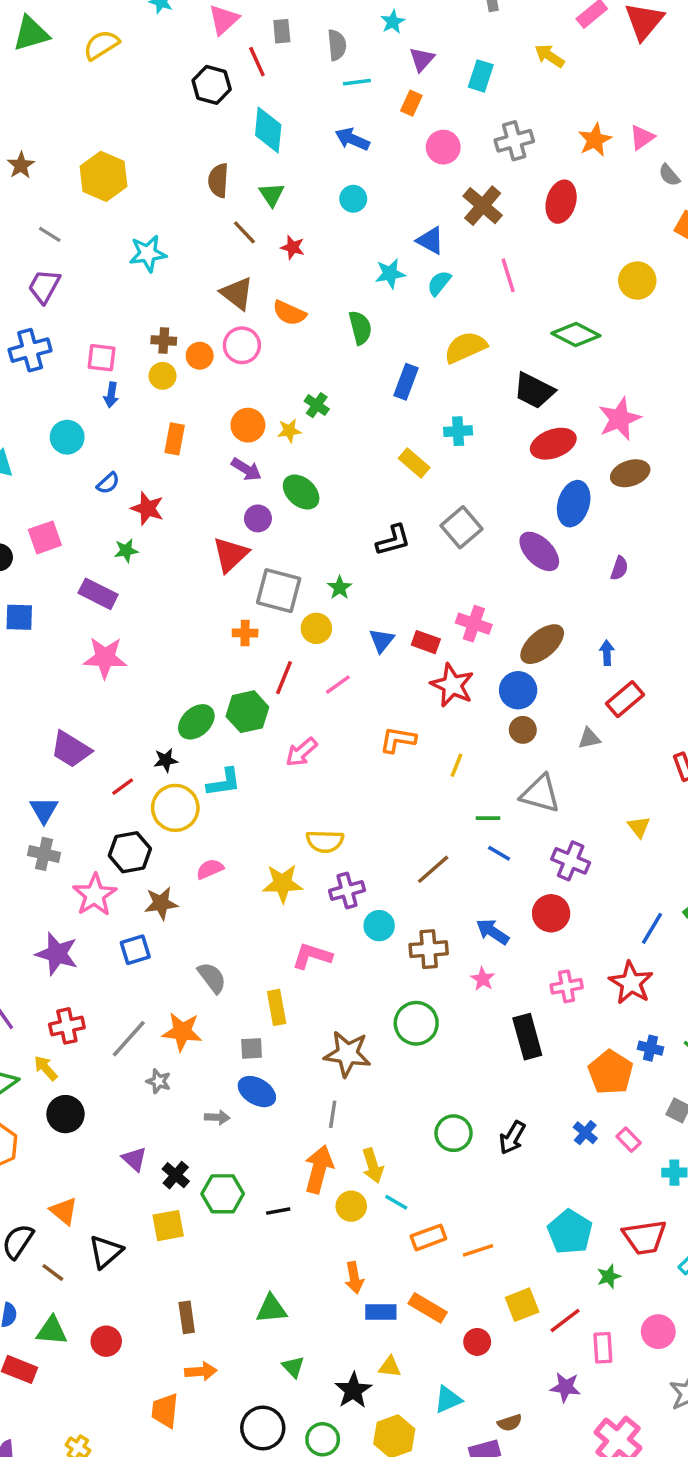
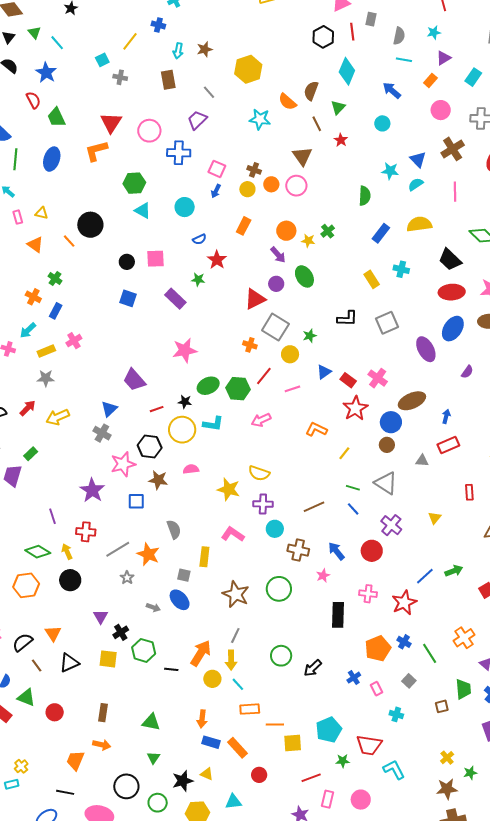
orange semicircle: (289, 313) -> (287, 102), moved
pink star: (105, 658) -> (185, 350), moved, turned -30
gray line: (333, 1114) -> (235, 635), moved
yellow square: (522, 1305) -> (293, 743), moved

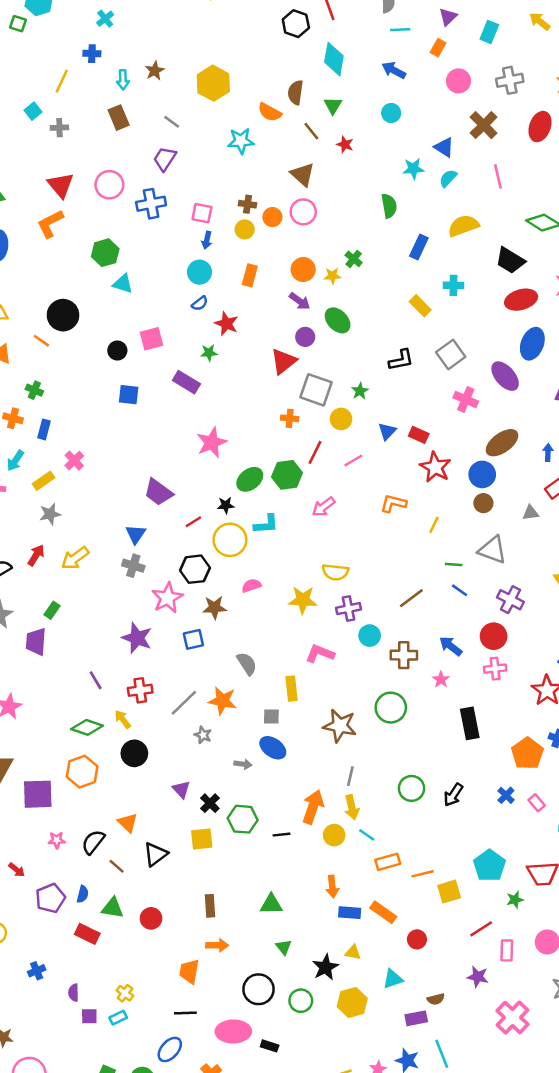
cyan circle: (185, 207) -> (200, 272), moved
pink cross: (378, 378) -> (466, 399), moved
pink cross: (368, 594) -> (495, 669), moved

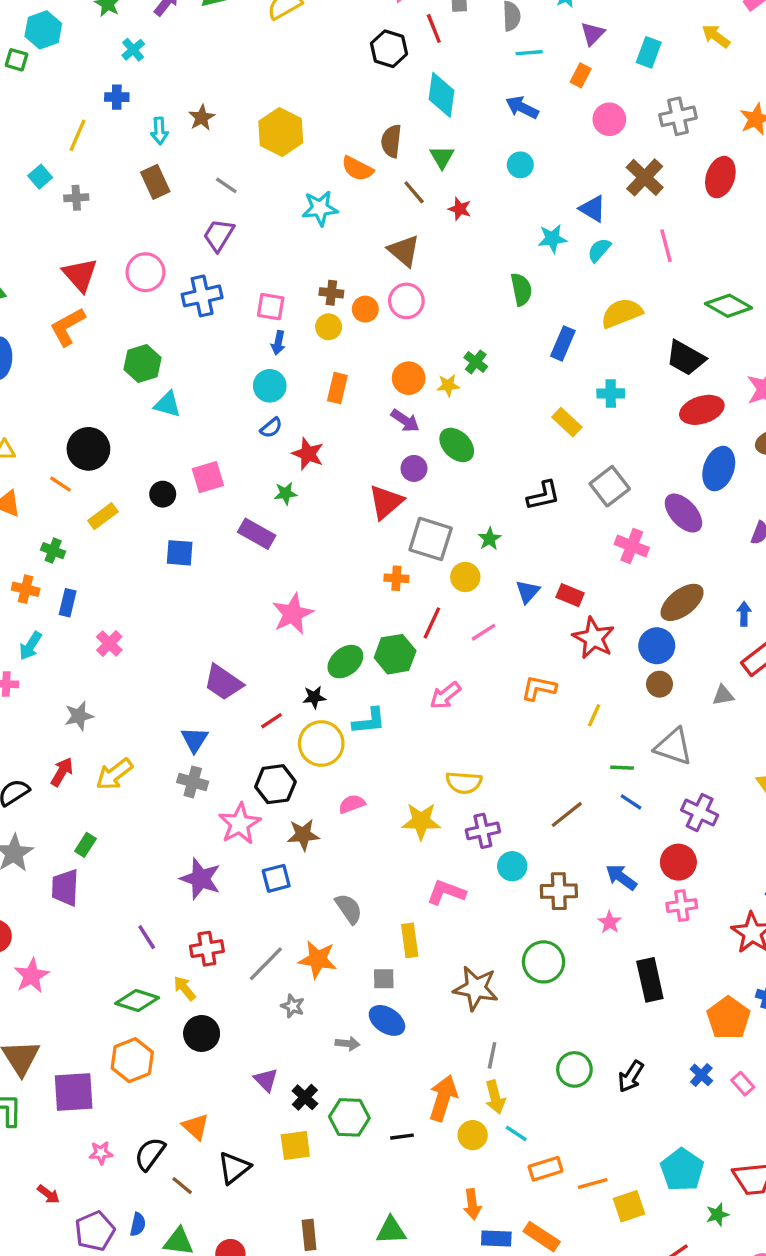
yellow rectangle: (43, 481) -> (103, 516), moved

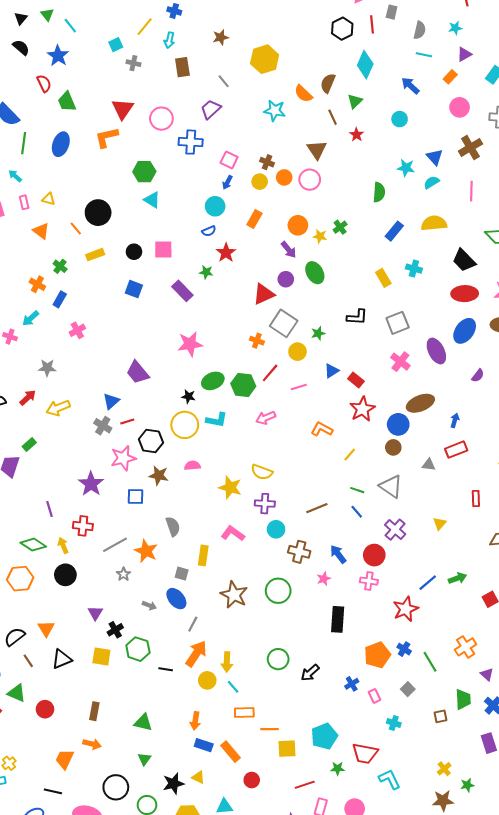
cyan arrow: (159, 131) -> (169, 40), moved
red line: (271, 721) -> (127, 422), moved
gray line: (492, 1055) -> (193, 624), moved

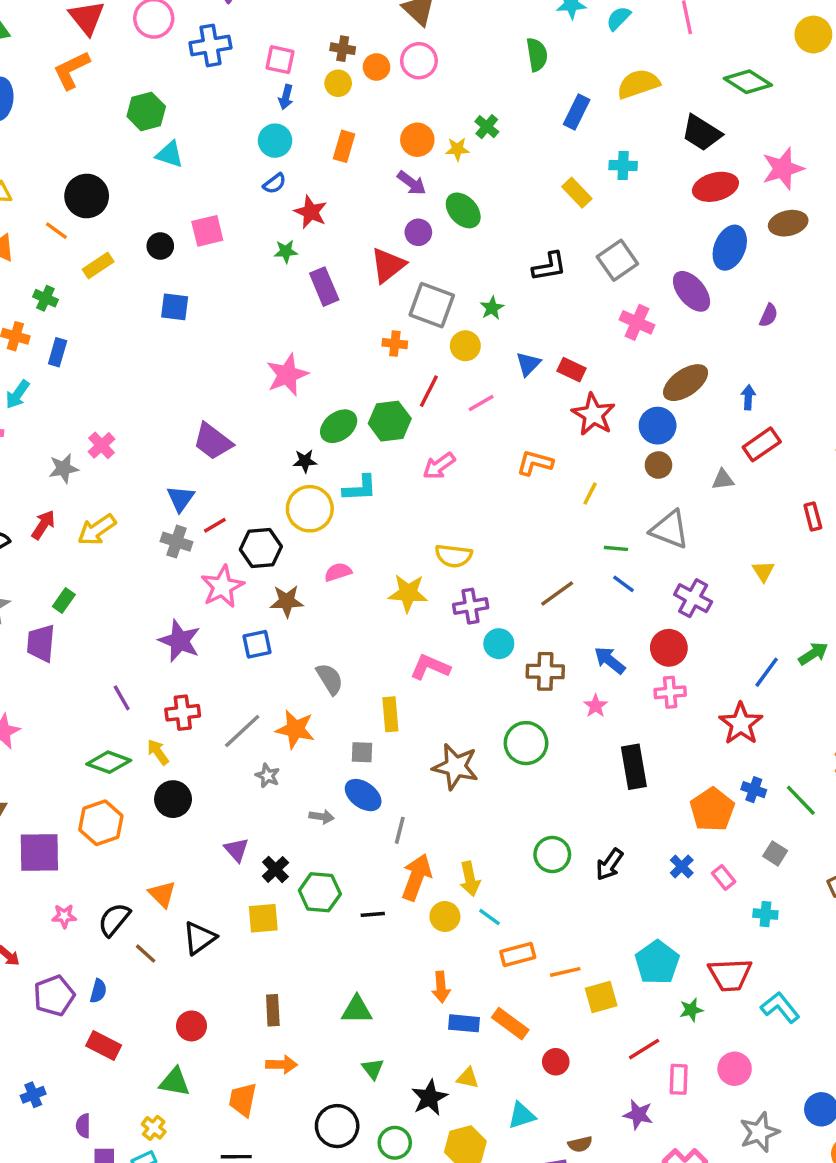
purple rectangle: (182, 291) -> (324, 287), moved, turned 35
pink cross: (77, 330) -> (102, 445), moved
green triangle: (17, 693) -> (175, 1082), moved

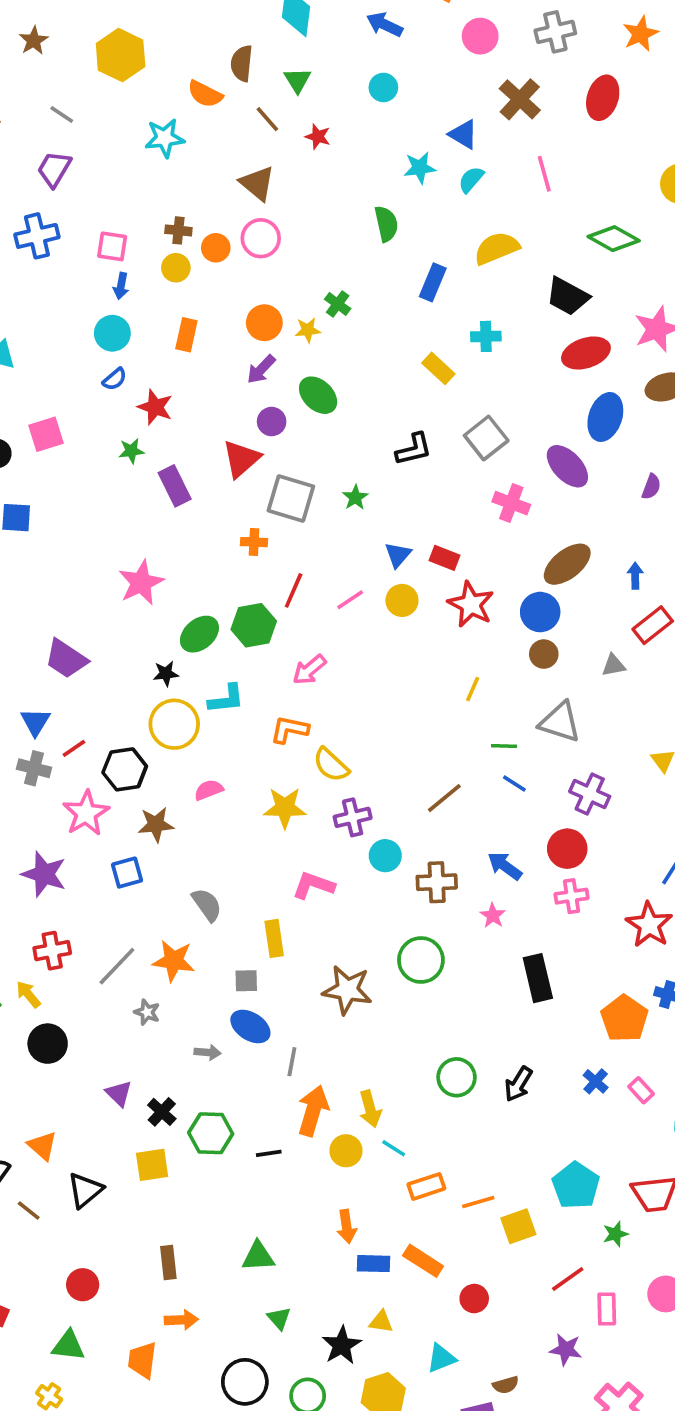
purple arrow: (412, 183) -> (261, 369), turned 100
yellow circle: (465, 346) -> (402, 600), moved
orange L-shape: (535, 463) -> (289, 730), moved
yellow semicircle: (454, 556) -> (331, 765), turned 39

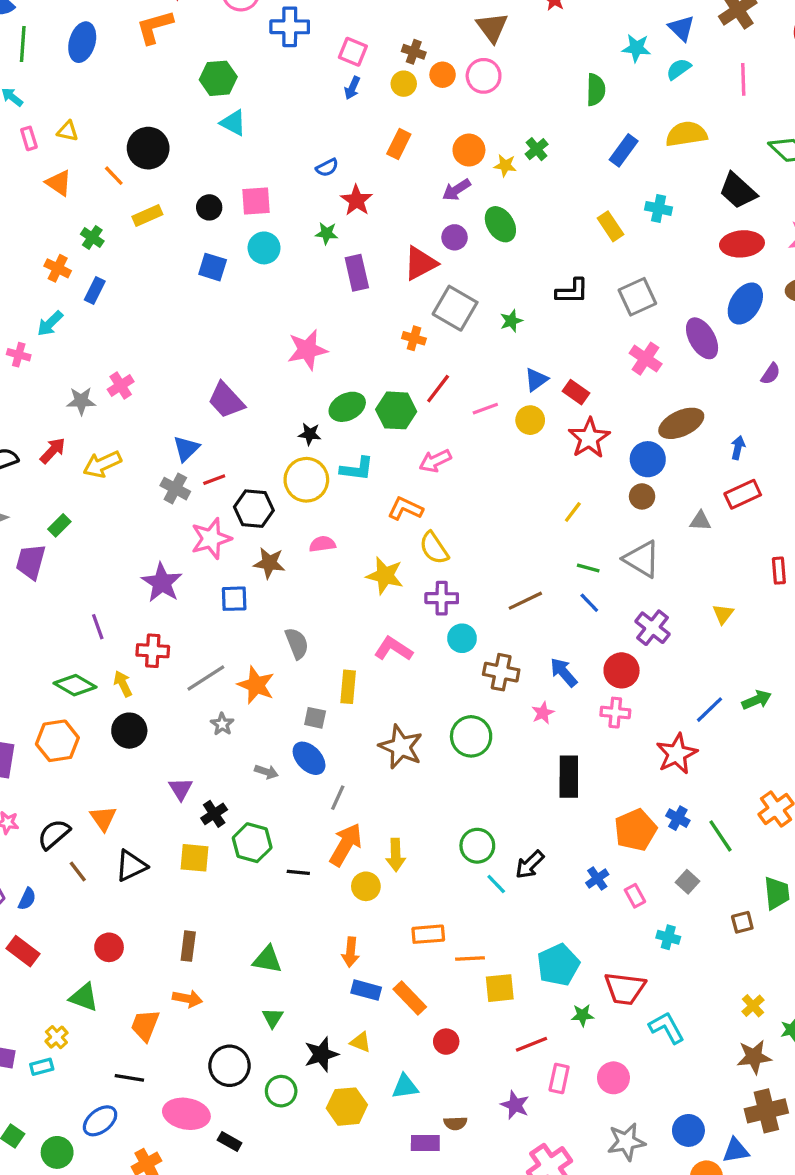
cyan circle: (112, 333) -> (264, 248), moved
cyan line: (394, 1148) -> (496, 884), moved

